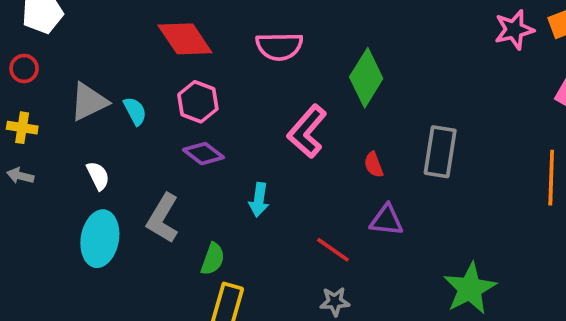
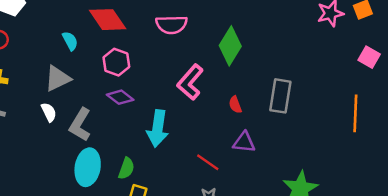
gray triangle: (89, 102) -> (58, 78), moved
cyan semicircle: (135, 111) -> (70, 41), moved
cyan arrow: (259, 200) -> (158, 128), size x1.6
gray L-shape: (163, 218) -> (80, 125), moved
cyan ellipse: (100, 239) -> (88, 167), moved

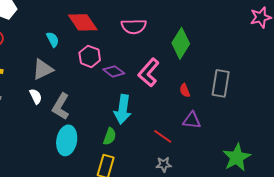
purple diamond: (120, 97) -> (114, 71), moved
green semicircle: (126, 168) -> (110, 136), moved

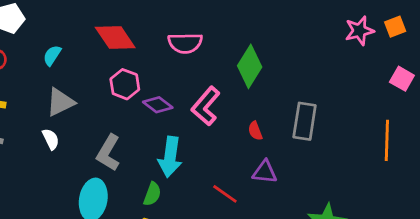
cyan semicircle: (53, 39) -> (52, 55), moved, turned -119
gray L-shape: (61, 106) -> (108, 153), moved

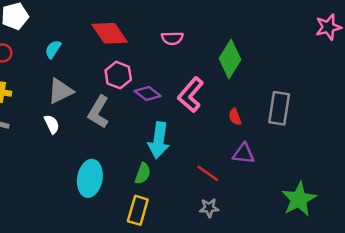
pink semicircle: (185, 43) -> (172, 38), size x0.7
gray L-shape: (108, 153) -> (98, 112), moved

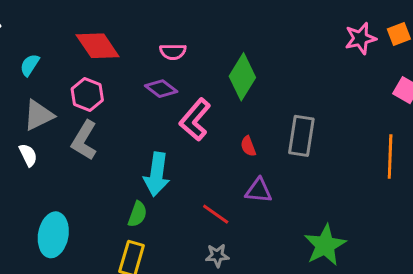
pink hexagon: (118, 75) -> (87, 95), moved
purple diamond: (148, 93) -> (161, 89), moved
cyan ellipse: (90, 178) -> (53, 235), moved

